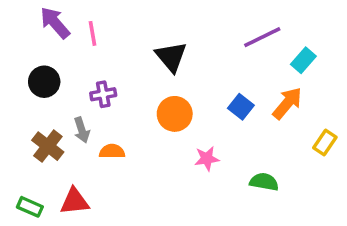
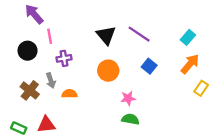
pink line: (92, 33) -> (50, 36), moved
purple line: (262, 37) -> (139, 34), moved, turned 60
orange arrow: (287, 103) -> (190, 64), moved
green semicircle: (264, 182) -> (130, 119), moved

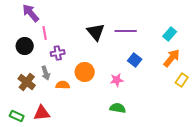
purple line: (139, 34) -> (126, 31), turned -35
orange circle: (108, 71) -> (85, 72), moved
pink star: (128, 98) -> (117, 80), moved

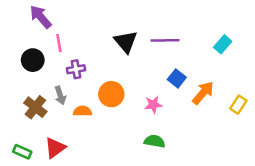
orange arrow: (172, 58) -> (203, 93), moved
red triangle: (42, 113) -> (55, 148), turned -30

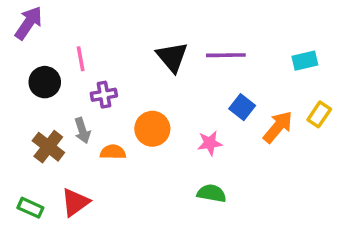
purple arrow: (41, 17) -> (29, 23), moved, turned 75
cyan rectangle: (223, 44) -> (305, 61), turned 36
yellow rectangle: (238, 105) -> (319, 114), moved

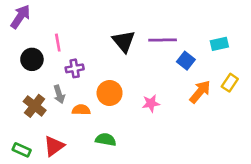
blue square: (242, 107) -> (186, 61), moved
green semicircle: (212, 193) -> (106, 140), moved

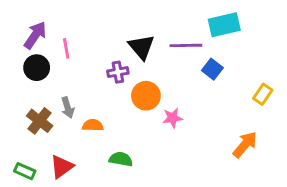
purple arrow: (20, 17) -> (35, 35), moved
cyan rectangle: (219, 44) -> (224, 25), moved, size x1.5
purple cross: (75, 68) -> (118, 72), moved
orange arrow: (200, 92) -> (245, 144), moved
orange circle: (110, 93) -> (146, 96), moved

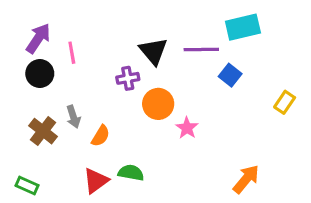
pink star: (173, 118) -> (187, 128), turned -30
orange semicircle: (93, 125) -> (101, 136), turned 120
orange arrow: (245, 144) -> (246, 179), moved
red triangle: (62, 167) -> (96, 181), moved

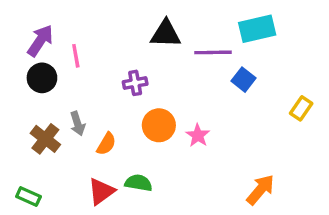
black triangle: (153, 51) -> (166, 34), moved, turned -48
orange circle: (158, 104) -> (159, 125), moved

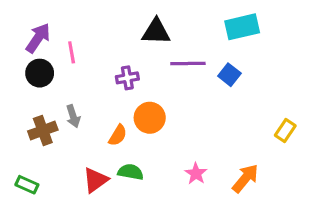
purple line: (213, 52) -> (188, 64), moved
yellow rectangle: (301, 108) -> (285, 131), moved
pink star: (198, 135) -> (196, 174), moved
brown cross: (45, 139) -> (43, 131), turned 32
orange semicircle: (106, 144) -> (118, 135), moved

